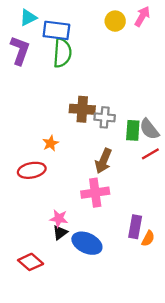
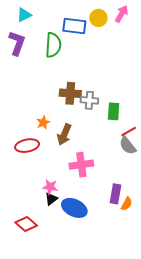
blue rectangle: (56, 30) -> (74, 26), moved
gray semicircle: (149, 129) -> (128, 146), moved
brown arrow: (103, 161) -> (64, 135), moved

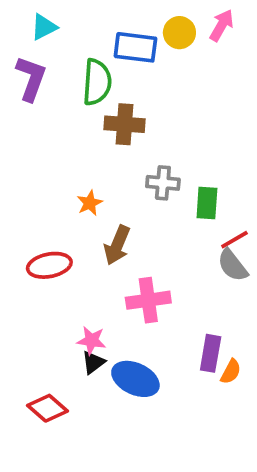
brown cross: (70, 93) -> (124, 124), moved
orange star: (43, 122) -> (90, 203), moved

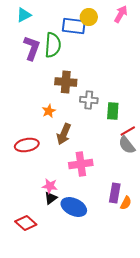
yellow circle: (179, 33) -> (89, 17), moved
purple L-shape: (31, 78) -> (32, 48), moved
brown cross: (124, 124) -> (66, 82), moved

